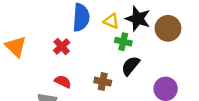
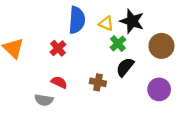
brown circle: (168, 28) -> (161, 46), moved
green cross: (123, 42) -> (118, 44), turned 35

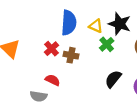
black semicircle: (125, 67) -> (113, 79), moved
brown cross: (98, 82) -> (71, 55), moved

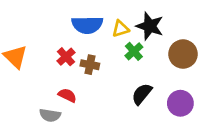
blue semicircle: (69, 23) -> (87, 25), turned 85
yellow triangle: (96, 26) -> (121, 29), turned -40

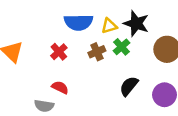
brown cross: (90, 65) -> (97, 52), moved, turned -35

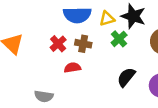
brown cross: (97, 52) -> (83, 44), moved, turned 35
red semicircle: (60, 87) -> (72, 68), moved, turned -35

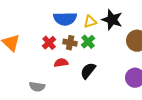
green cross: (119, 39) -> (88, 42), moved
black semicircle: (126, 77) -> (88, 71), moved

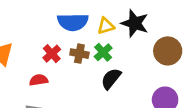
red semicircle: (61, 63) -> (39, 80), moved
black semicircle: (88, 71) -> (111, 79), moved

